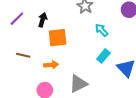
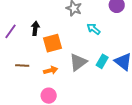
cyan rectangle: (103, 56) -> (102, 61), moved
gray triangle: (78, 84) -> (78, 62), moved

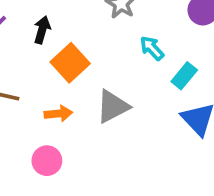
orange square: (53, 43) -> (70, 63), turned -36
cyan rectangle: (102, 61) -> (184, 76), moved

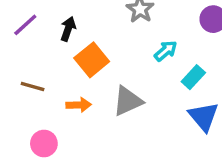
cyan arrow: (152, 48) -> (166, 51), turned 90
pink circle: (47, 161) -> (44, 144), moved

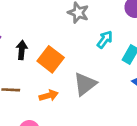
black arrow: (68, 29) -> (22, 50), moved

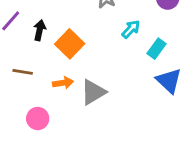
gray triangle: (85, 84) -> (93, 92), moved

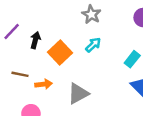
cyan arrow: (131, 29) -> (93, 45), moved
orange arrow: (63, 83) -> (44, 84), moved

